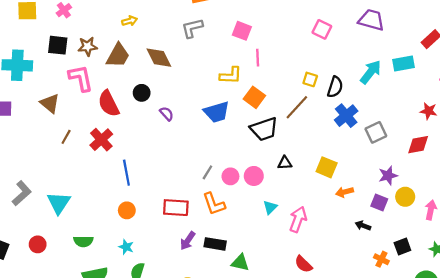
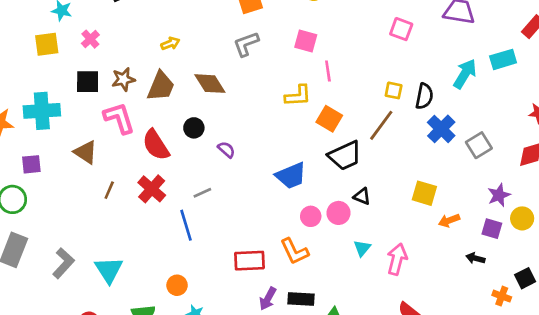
blue trapezoid: (217, 112) -> (291, 176), moved
black triangle: (285, 163) -> (362, 196), moved, turned 32
gray line: (207, 172) -> (202, 193), moved, turned 40
orange circle: (127, 210) -> (177, 285), moved

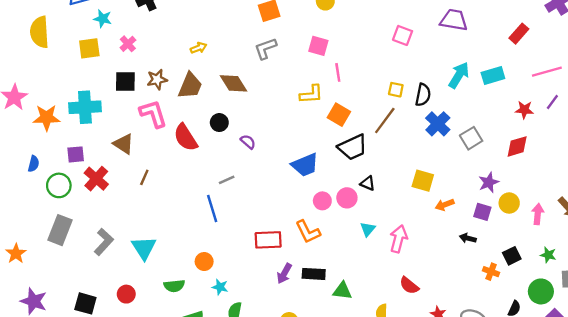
cyan rectangle: (503, 59) -> (493, 75), moved
red cross: (152, 189) -> (96, 179), moved

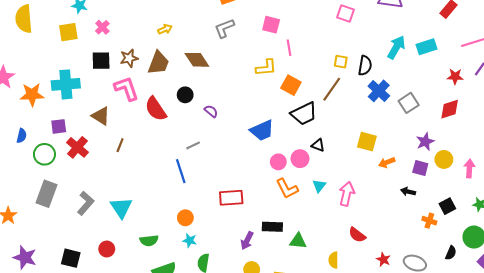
orange L-shape: (308, 232) -> (287, 188), moved
orange circle: (204, 262) -> (185, 218), moved
purple arrow: (284, 274) -> (247, 241), moved

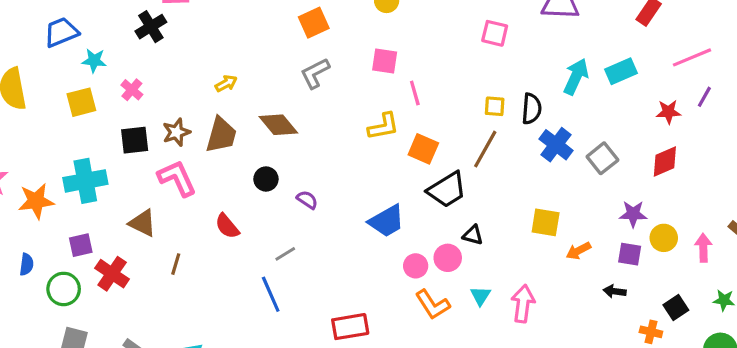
red semicircle: (156, 109) -> (227, 226), moved, size x0.7
purple star: (425, 142) -> (633, 214), turned 30

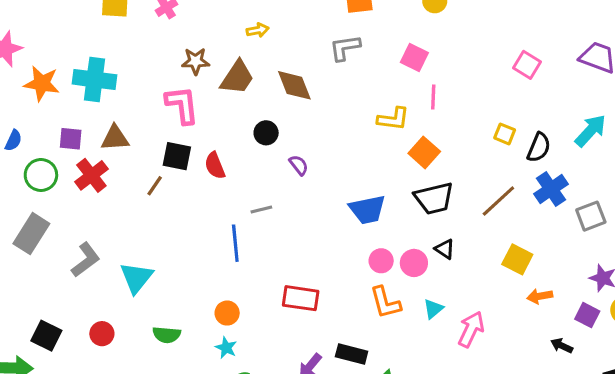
black square: (135, 140) -> (177, 156), moved
brown line: (485, 149) -> (498, 201), moved
brown triangle: (142, 223) -> (115, 138), moved, turned -48

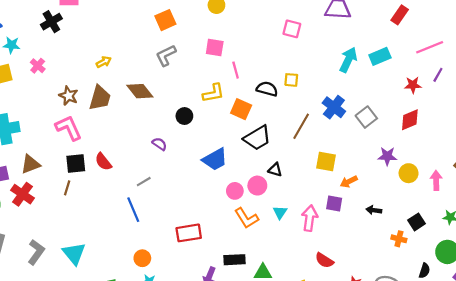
brown star: (196, 61) -> (69, 96), turned -30
black circle: (266, 133) -> (184, 116), moved
black semicircle: (539, 147) -> (267, 89), moved, turned -80
purple square: (587, 315) -> (334, 204), moved

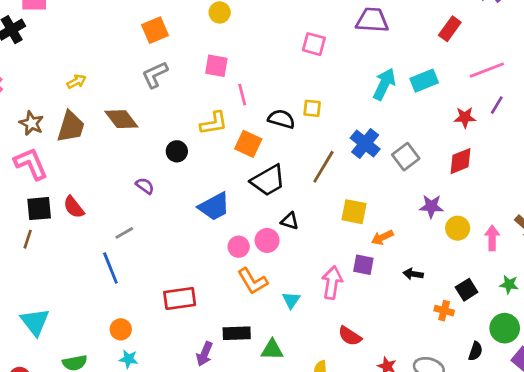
cyan triangle: (280, 212) -> (291, 300), moved

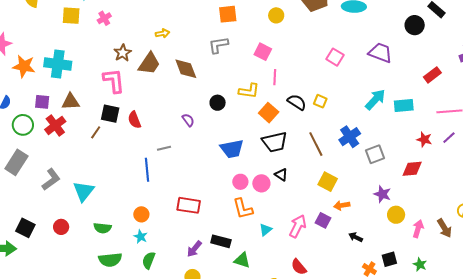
brown line: (323, 167) -> (316, 144), turned -75

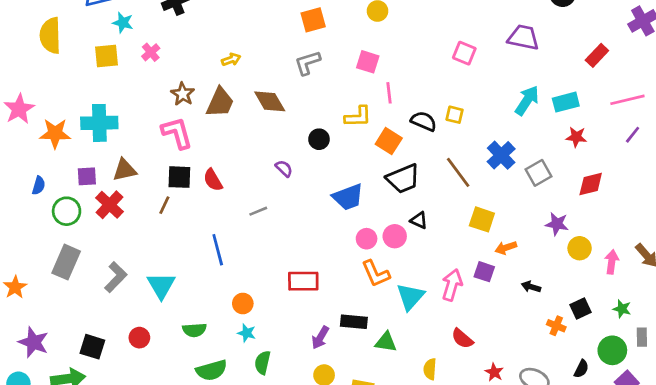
red star: (424, 139) -> (576, 137), moved
blue line: (147, 170) -> (218, 250), moved
cyan triangle: (266, 230) -> (410, 297), size x1.6

